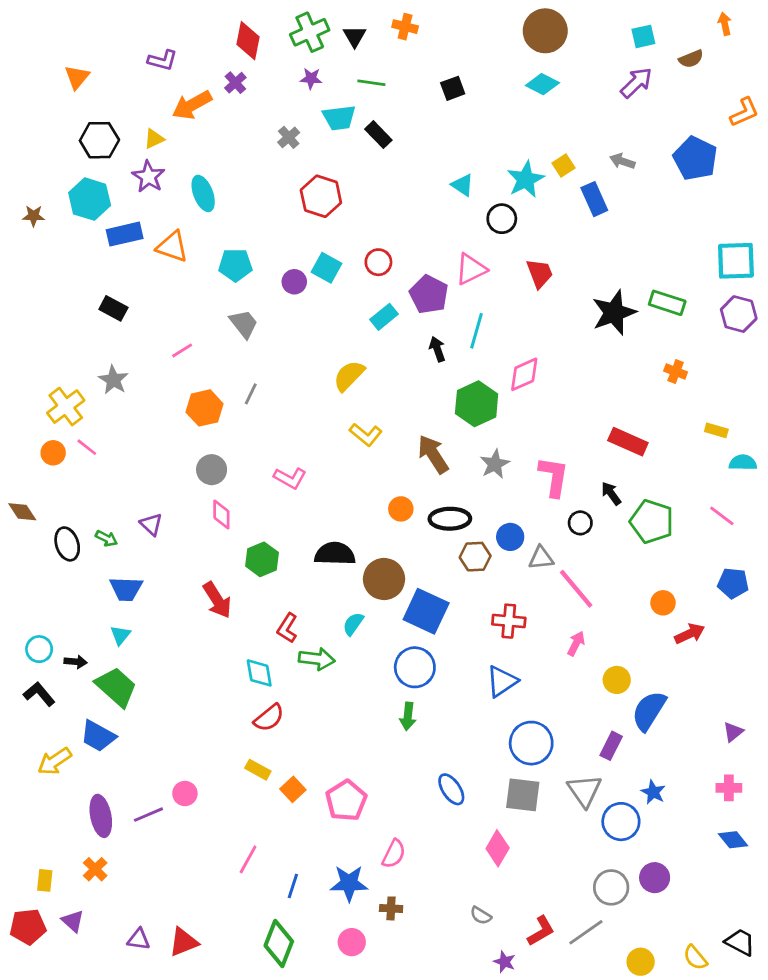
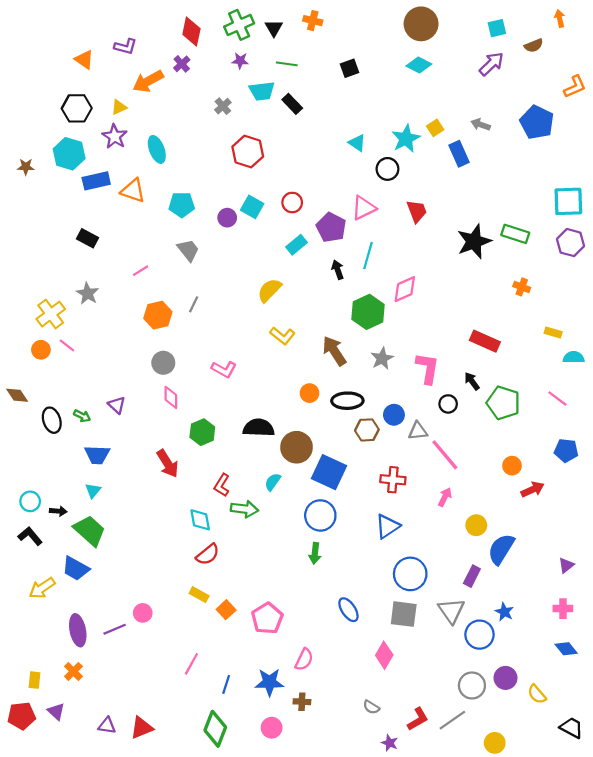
orange triangle: (77, 77) -> (84, 60), moved, turned -36
yellow semicircle: (695, 958) -> (537, 694), moved

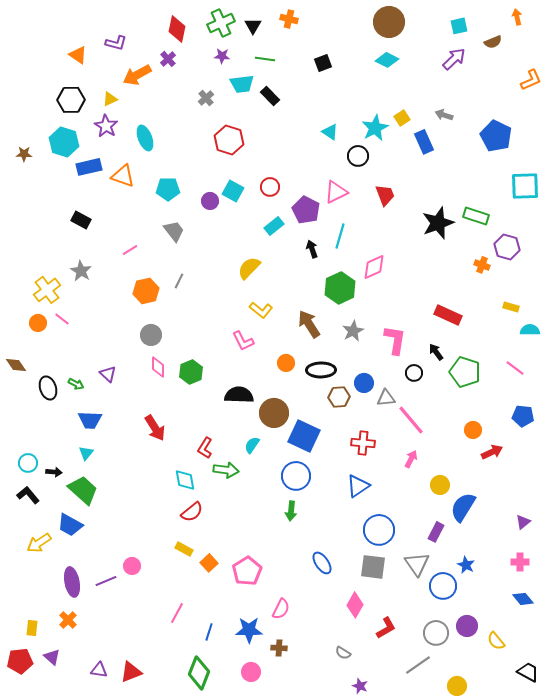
blue pentagon: (537, 122) -> (496, 136), moved
purple hexagon: (570, 243) -> (507, 247), moved
pink L-shape: (224, 369) -> (243, 341), moved, turned 35
green hexagon: (202, 432) -> (191, 372), moved
red L-shape: (418, 719) -> (386, 628), moved

